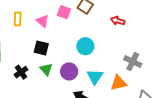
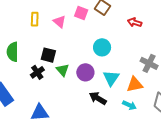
black square: (41, 48) -> (48, 55), moved

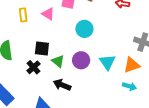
cyan circle: (102, 47) -> (84, 29), moved
black arrow: (98, 98) -> (62, 85), moved

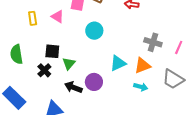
purple circle: (81, 60) -> (94, 82), moved
green triangle: (58, 61) -> (69, 64), turned 32
cyan triangle: (107, 62) -> (118, 63), turned 42

